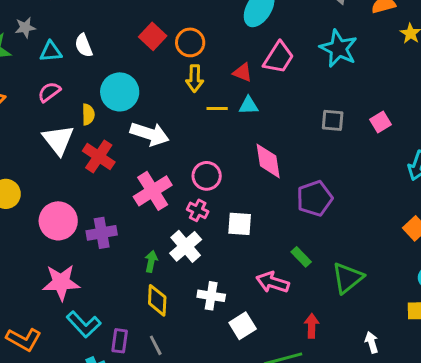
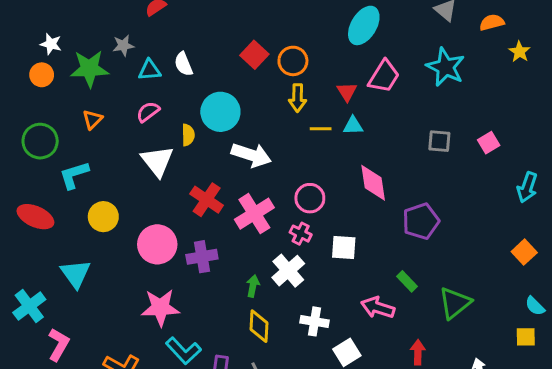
red triangle: (243, 72) -> (347, 92), turned 36
red cross: (99, 156) -> (207, 200), moved

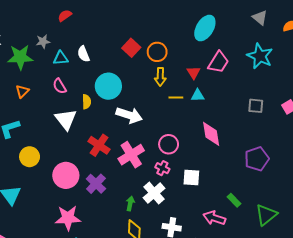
pink semicircle: (148, 112) -> (60, 86), turned -84
purple pentagon: (421, 221) -> (257, 159), moved
purple cross: (202, 257) -> (96, 184), turned -36

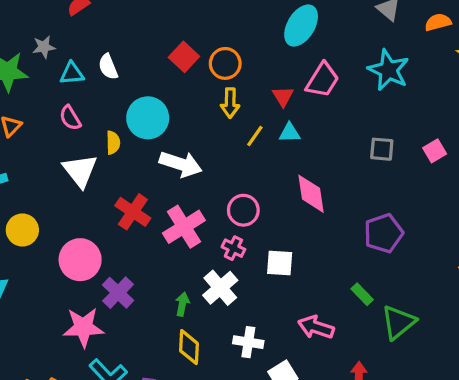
yellow line: (176, 98) -> (255, 136), turned -56
purple cross: (96, 184) -> (118, 293), moved
green rectangle: (234, 200) -> (362, 294), moved

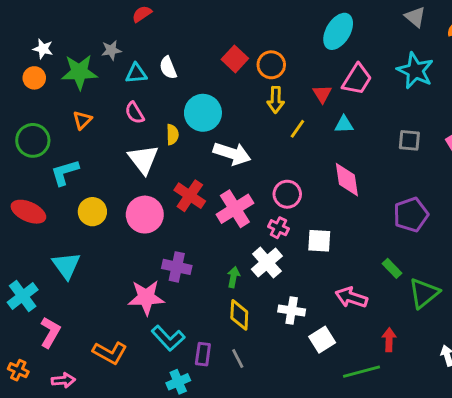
cyan triangle: (290, 133) -> (344, 124), moved
pink circle: (80, 260) -> (145, 215), moved
purple cross: (118, 293) -> (177, 267), turned -32

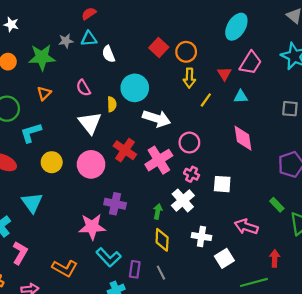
white star: (43, 49) -> (11, 24), moved
cyan triangle: (136, 74) -> (89, 39), moved
pink circle: (287, 194) -> (189, 143), moved

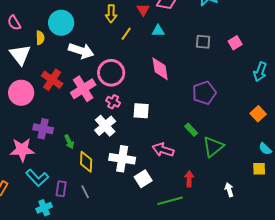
pink circle: (189, 143) -> (111, 73), size x1.4
green arrow: (158, 211) -> (69, 142), moved, turned 144
white cross: (201, 237) -> (122, 159), size x1.4

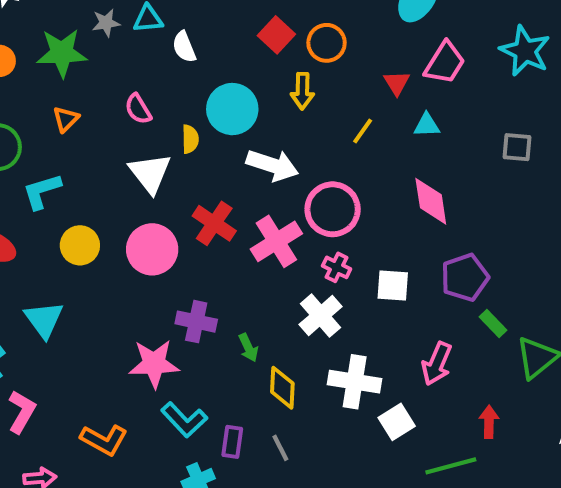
yellow arrow: (111, 14) -> (302, 91), moved
purple pentagon: (204, 93) -> (465, 277), moved
pink arrow: (163, 150) -> (437, 364), turned -85

